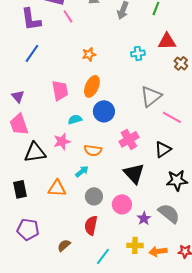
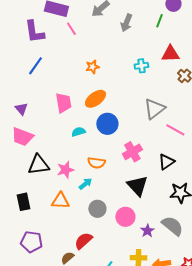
orange ellipse: (92, 86) -> (95, 99), turned 30
pink trapezoid: (19, 124) -> (22, 137), turned -50
pink star: (62, 141) -> (65, 170), moved
red semicircle: (91, 225) -> (83, 241), moved, turned 36

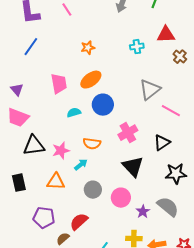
purple pentagon: (31, 242) -> (44, 218), moved

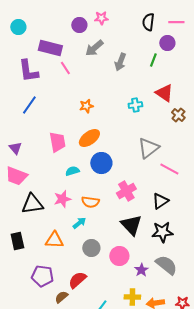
red triangle: (166, 35) -> (164, 93), turned 36
pink star: (61, 151) -> (62, 199), moved
black star: (176, 174) -> (162, 232), moved

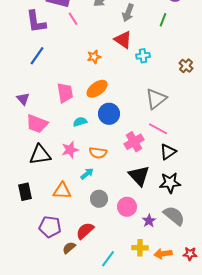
green line: (153, 60) -> (163, 20), moved
red triangle: (164, 93) -> (123, 40), moved
pink line: (169, 169) -> (158, 129), moved
pink trapezoid: (16, 176) -> (37, 124), moved

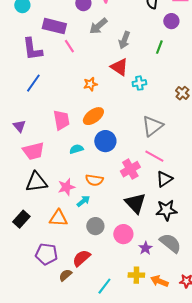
pink trapezoid: (37, 124) -> (33, 151), turned -35
pink star: (70, 150) -> (66, 187), moved
black rectangle: (25, 192) -> (21, 219), turned 54
orange arrow: (163, 254) -> (159, 281), turned 30

